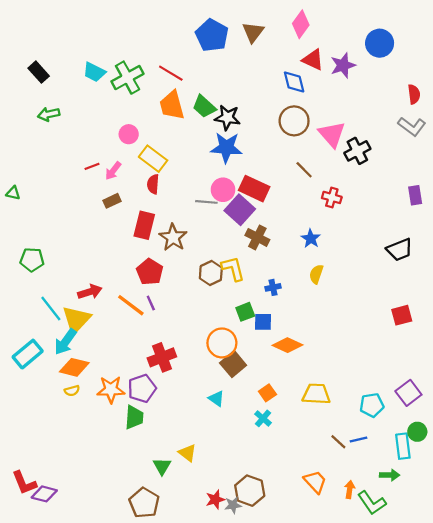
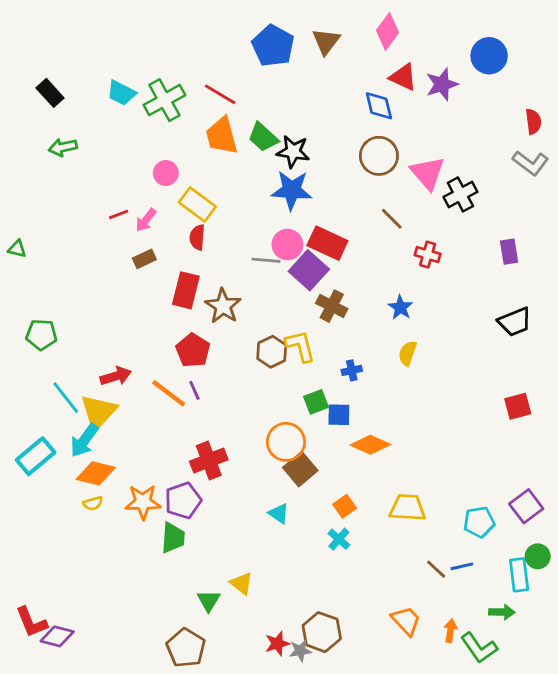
purple rectangle: (415, 195) -> (509, 252), moved

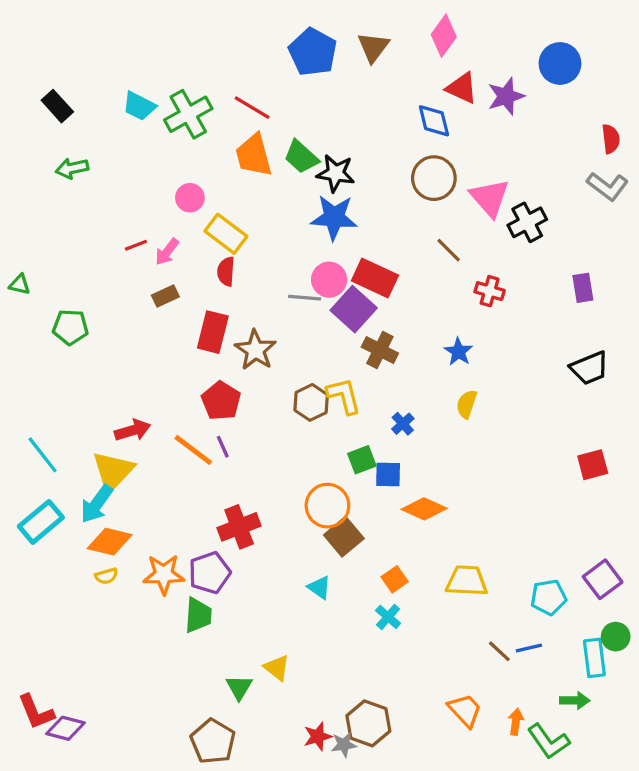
green pentagon: (41, 335) -> (70, 327), moved
blue cross: (352, 370) -> (403, 424), turned -30
cyan line: (66, 398) -> (43, 455), moved

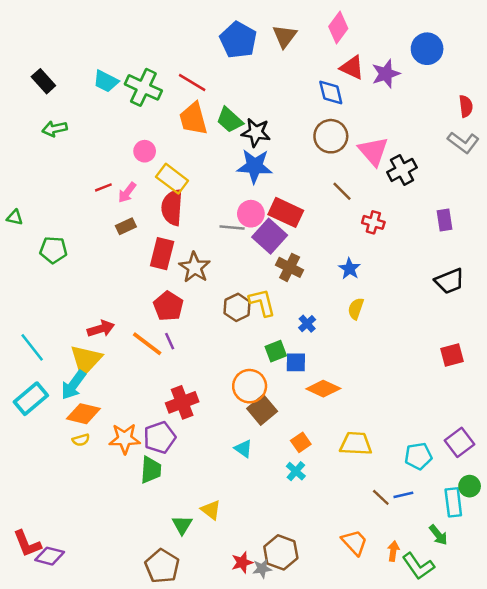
green cross: (188, 114) -> (143, 87), turned -36
red semicircle: (226, 271) -> (172, 207), size x1.6
green arrow: (575, 700) -> (438, 535), turned 50

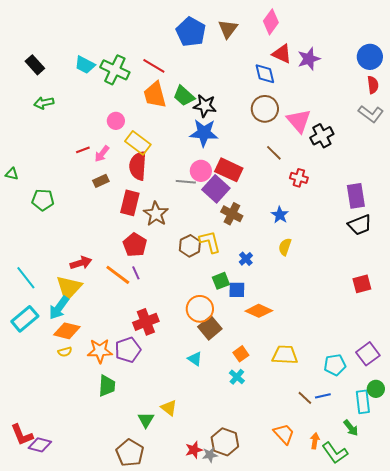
blue circle: (427, 49) -> (370, 57), moved
purple rectangle: (445, 220) -> (356, 196), moved, size x1.4
green trapezoid: (151, 470) -> (107, 386), moved

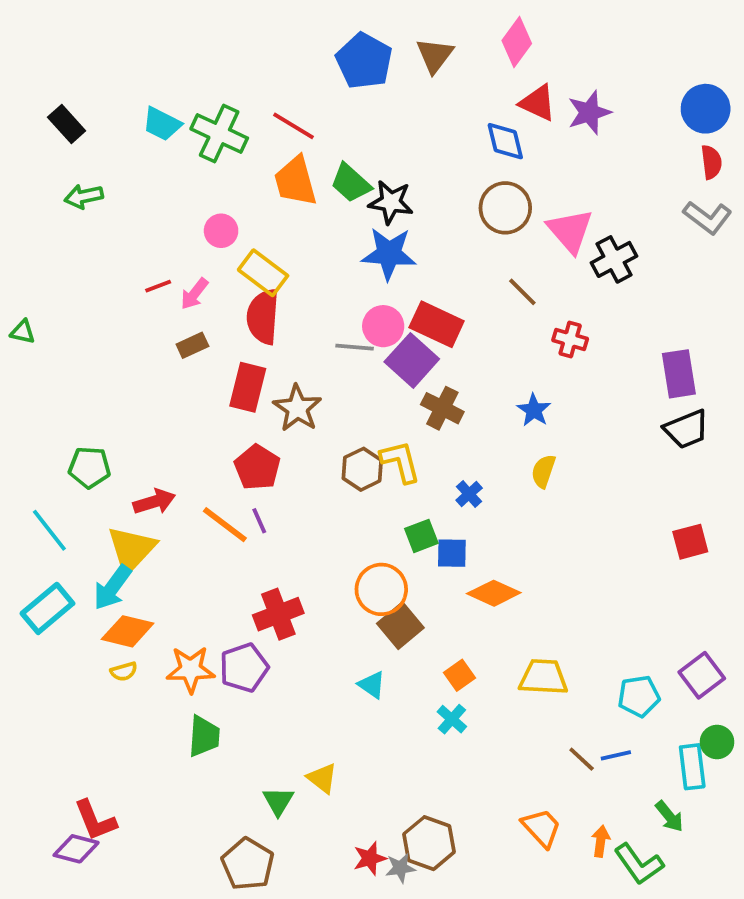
green pentagon: (43, 200) -> (89, 467), moved
red L-shape: (22, 435) -> (95, 820), moved

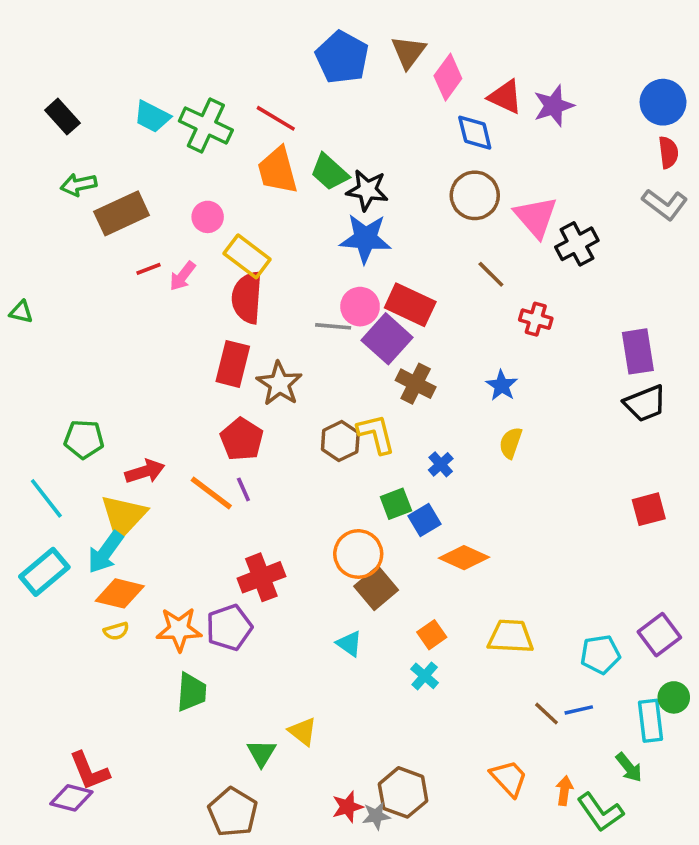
pink diamond: (517, 42) -> (448, 77), moved
brown rectangle: (192, 345) -> (122, 213), moved, size x1.8
blue square: (452, 553) -> (425, 520), turned -32

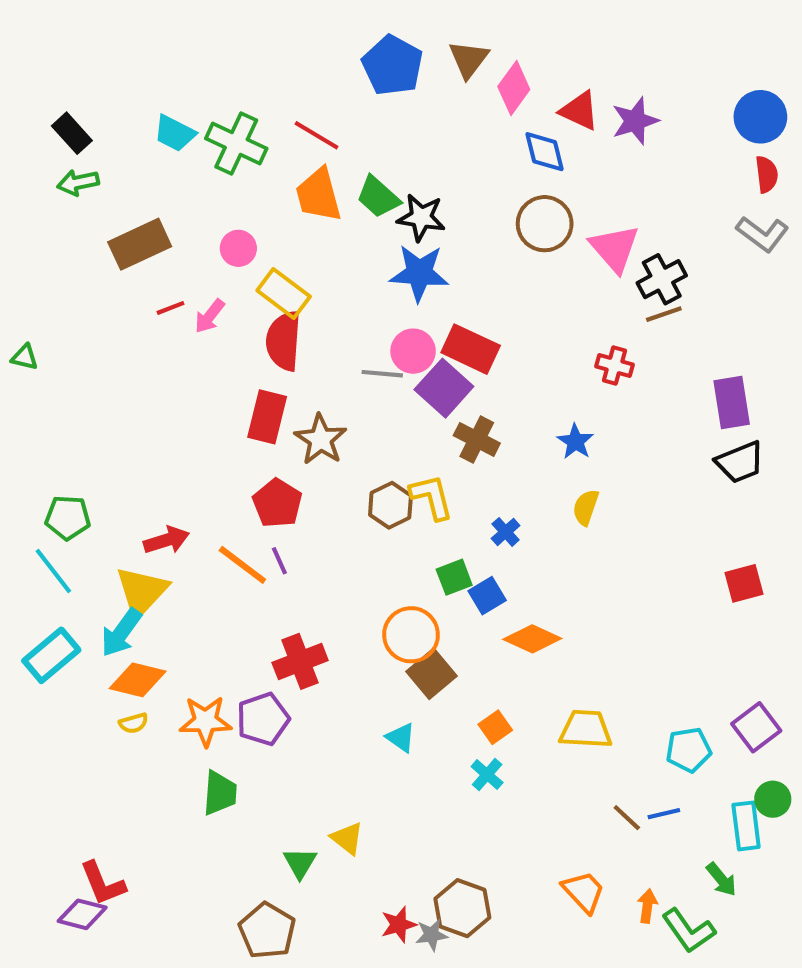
green arrow: (79, 185) -> (78, 183), moved
brown line: (491, 274) -> (664, 314), moved, turned -64
green pentagon: (84, 439) -> (68, 518), moved

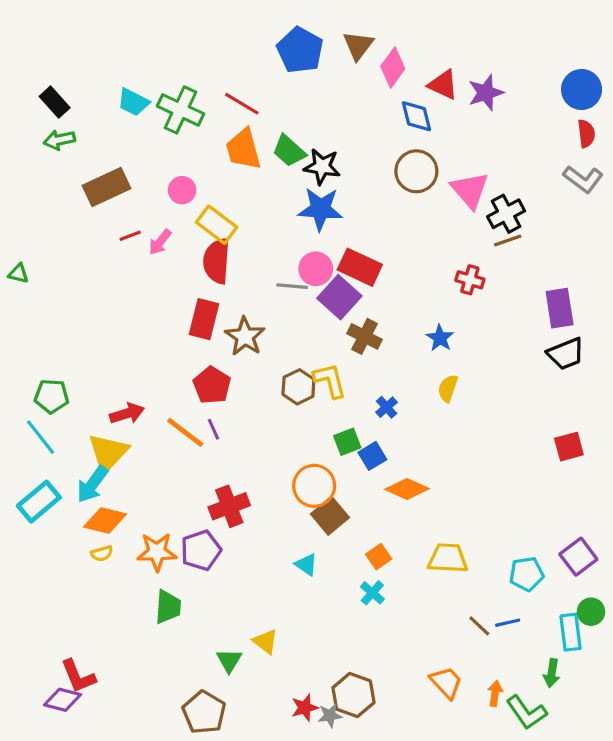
green arrow: (721, 879) -> (552, 673), turned 48

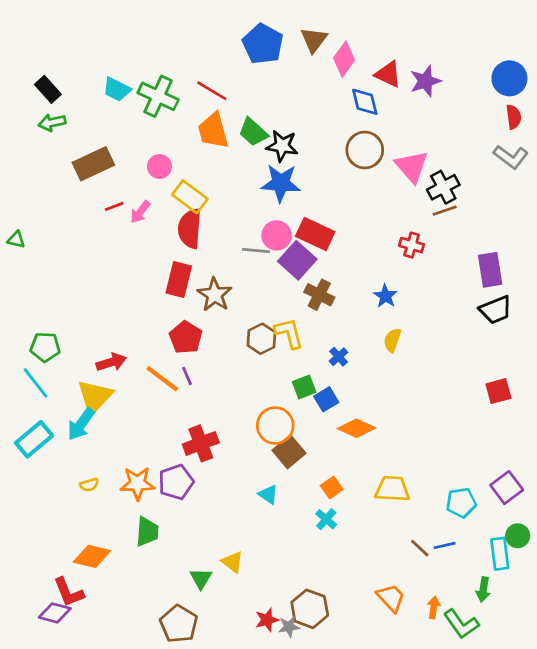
orange diamond: (105, 520) -> (92, 556), moved

